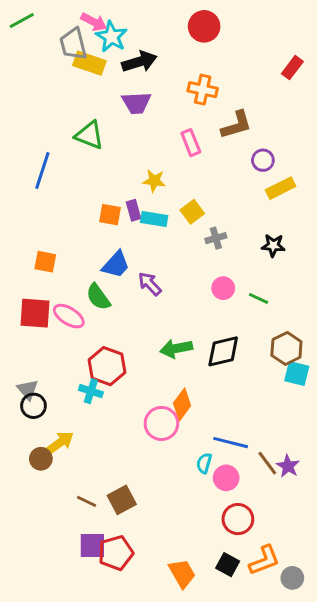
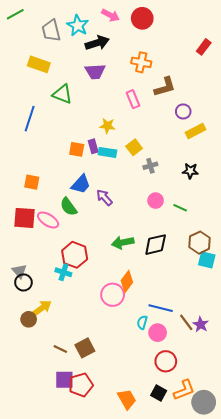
pink arrow: (94, 22) -> (110, 15), moved
yellow rectangle: (89, 63) -> (39, 64), moved
gray circle: (292, 578) -> (204, 402), size x1.5

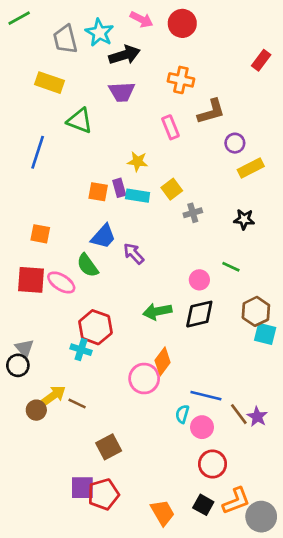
pink circle: (156, 201) -> (199, 280), moved
black circle: (23, 282) -> (18, 365), moved
brown line: (60, 349) -> (77, 403), moved

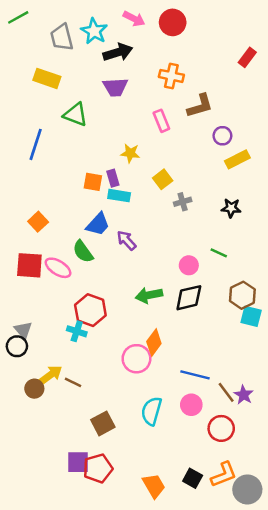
cyan rectangle: (138, 196) -> (119, 196), moved
orange square: (40, 234) -> (38, 222), turned 36
cyan semicircle: (182, 414) -> (151, 411), moved, size x1.6
red circle: (213, 464) -> (221, 428), moved

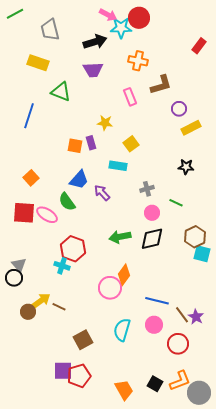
cyan star: (94, 31) -> (121, 28), moved, turned -30
cyan rectangle: (119, 196) -> (118, 166), moved
gray cross: (183, 202) -> (147, 189), moved

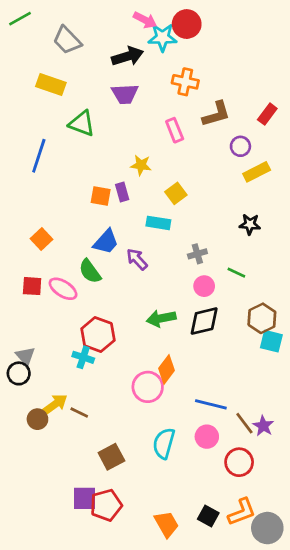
gray trapezoid: (50, 30) -> (67, 40), turned -30
red rectangle: (199, 46) -> (267, 114), moved
red square: (24, 213) -> (32, 286), size x0.7

